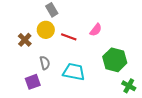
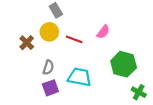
gray semicircle: (45, 63) -> (48, 67), turned 32
purple square: (33, 82) -> (50, 88), moved

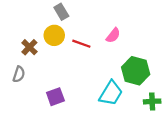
gray semicircle: (48, 67) -> (19, 74), moved
cyan trapezoid: (79, 77) -> (111, 93), moved, turned 110
green cross: (139, 92) -> (152, 101), turned -32

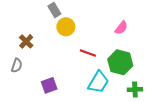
yellow circle: (54, 35) -> (66, 27), moved
pink semicircle: (113, 35) -> (121, 28), moved
red line: (81, 44) -> (88, 53), moved

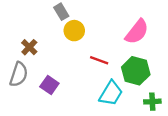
pink semicircle: (121, 28) -> (137, 32), size x1.6
gray semicircle: (17, 65) -> (19, 74), size x1.5
purple square: (49, 85) -> (49, 85), moved, turned -35

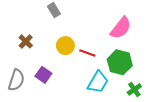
yellow circle: (74, 31) -> (65, 46), moved
gray semicircle: (19, 74) -> (16, 80), moved
green cross: (152, 102) -> (134, 89), turned -32

